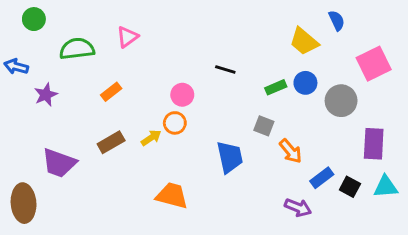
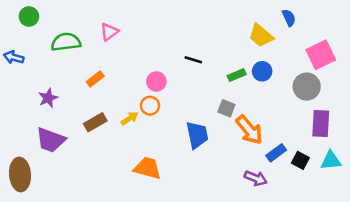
purple star: (46, 95) -> (48, 98), moved
gray circle: (341, 101) -> (307, 87), moved
orange arrow: (291, 151) -> (249, 130), size x1.4

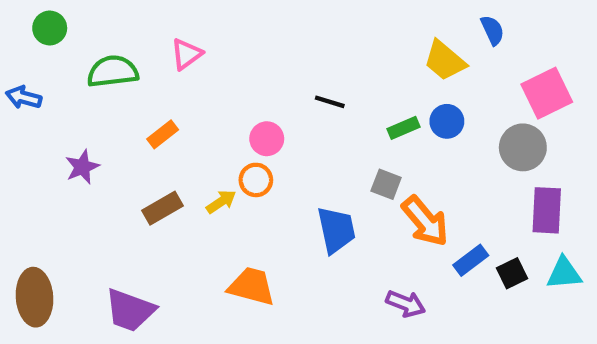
purple trapezoid: (51, 140) -> (130, 310), moved
black square: (300, 160) -> (512, 273), turned 36
purple arrow: (256, 178) -> (406, 304), moved

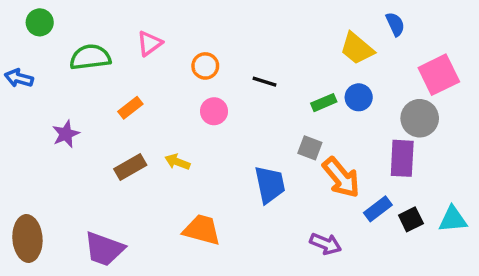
orange circle: (256, 180) -> (205, 66), moved
yellow arrow: (221, 202) -> (177, 162), turned -125
purple rectangle: (547, 210) -> (402, 158), moved

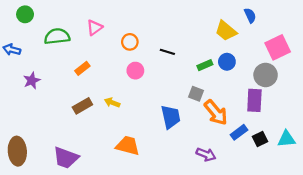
purple star: (66, 134) -> (32, 81), moved

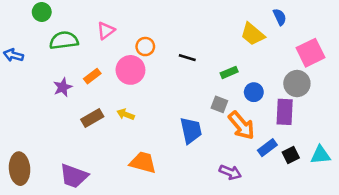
green circle: (25, 14) -> (42, 12), moved
blue circle: (227, 62) -> (254, 92), moved
pink circle: (135, 71) -> (130, 70), moved, size x1.5
purple star: (32, 81) -> (63, 87), moved

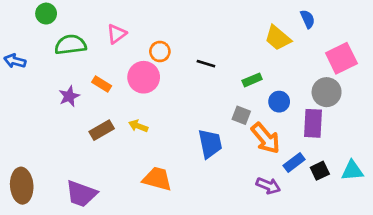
orange rectangle: (92, 76) -> (102, 84), turned 70
purple arrow: (230, 172) -> (268, 186), moved

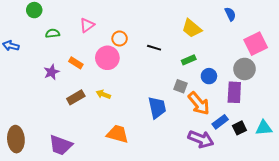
yellow trapezoid: (278, 38) -> (192, 28), moved
green semicircle: (70, 45) -> (52, 33), size x0.6
purple arrow: (268, 186) -> (201, 139), size x1.4

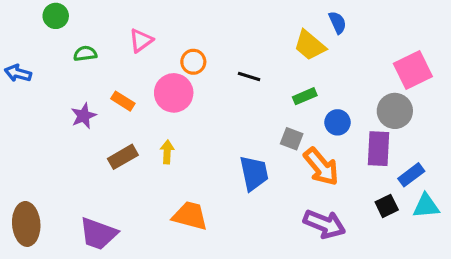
blue semicircle: (230, 14) -> (338, 22), moved
yellow arrow: (103, 94) -> (167, 152), turned 72
blue rectangle: (220, 122) -> (411, 175), moved

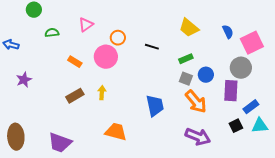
blue semicircle: (338, 22) -> (228, 32), moved
purple star: (84, 116) -> (24, 80), moved
gray square: (292, 139) -> (186, 79), moved

